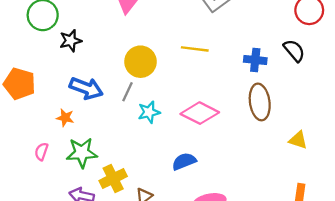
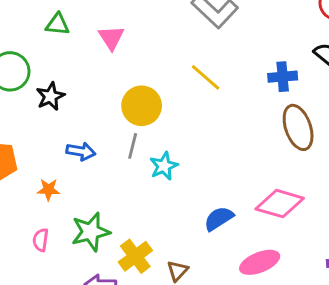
yellow line: (195, 49) -> (206, 77), turned 45
blue arrow: (86, 88) -> (81, 151), size x0.7
pink diamond: (200, 113) -> (280, 204), moved
orange star: (65, 118) -> (48, 190), moved

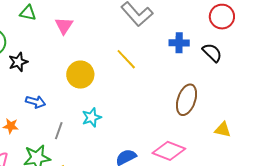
blue cross: (283, 77) -> (179, 43), moved
brown ellipse: (298, 127) -> (187, 100), turned 32
gray line: (133, 146) -> (59, 131), moved

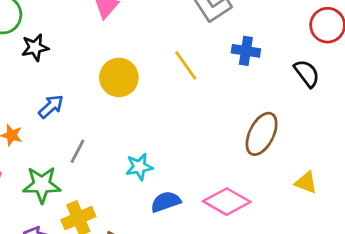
blue cross: (179, 43) -> (246, 51), moved
blue arrow: (36, 102) -> (51, 106), turned -66
cyan star: (92, 117) -> (139, 167), moved

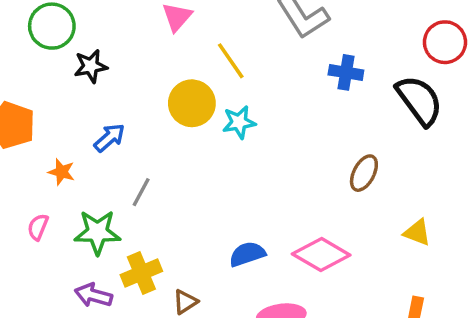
yellow line: (186, 65) -> (231, 61), moved
black semicircle: (307, 73) -> (419, 100), size x1.5
brown ellipse: (262, 134) -> (364, 173), size x0.7
cyan star: (139, 167) -> (239, 122), moved

